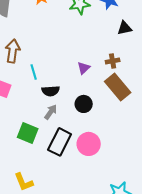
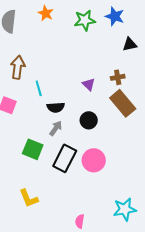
purple triangle: (84, 68) -> (89, 84), turned -32

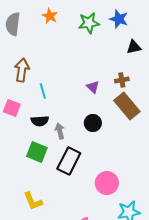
black semicircle: (56, 107) -> (40, 121), moved
gray arrow: (56, 128) -> (60, 131), turned -49
pink circle: (94, 160) -> (107, 183), moved

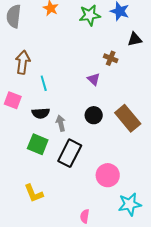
brown cross: (122, 80) -> (111, 58), moved, turned 32
brown rectangle: (127, 106) -> (128, 118), moved

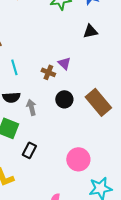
black triangle: (135, 39) -> (90, 31), moved
brown cross: (111, 58) -> (48, 72), moved
black rectangle: (70, 153) -> (29, 150), moved, size x0.6

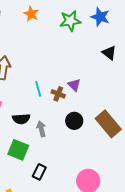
black triangle: (90, 31) -> (109, 53), moved, turned 49
cyan line: (14, 67) -> (38, 89), moved

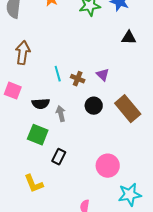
black triangle: (109, 53) -> (129, 38), turned -35
purple triangle: (74, 85) -> (103, 75), moved

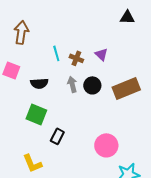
brown rectangle: (128, 109) -> (126, 88), turned -72
gray arrow: (61, 114) -> (72, 84), moved

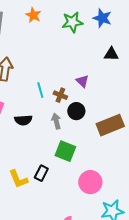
purple triangle: (101, 54) -> (82, 81), moved
black circle: (92, 85) -> (76, 111), moved
green square: (36, 114) -> (65, 151), moved
yellow L-shape: (32, 163) -> (18, 179), moved

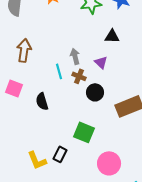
black triangle: (111, 54) -> (112, 36), moved
black semicircle: (23, 120) -> (42, 101), turned 78
gray arrow: (56, 121) -> (75, 56), moved

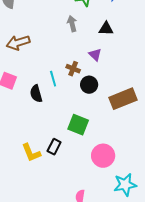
brown arrow: (24, 50) -> (18, 43), turned -115
gray arrow: (75, 56) -> (72, 24), moved
cyan line: (59, 71) -> (53, 79), moved

